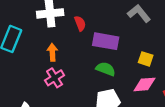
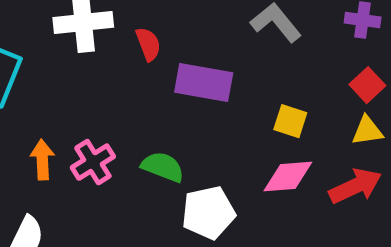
orange arrow: (52, 52) -> (42, 160), moved
green semicircle: (106, 69) -> (163, 167), moved

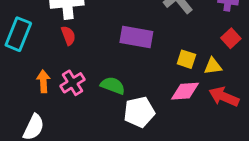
red semicircle: (148, 44) -> (68, 36), moved
yellow triangle: (367, 131) -> (213, 66), moved
red arrow: (355, 186) -> (224, 97), turned -132

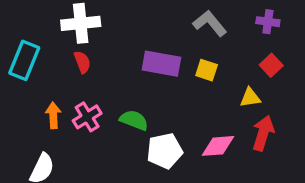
yellow square: (186, 59) -> (207, 70), moved
pink diamond: (185, 91) -> (218, 146), moved
red arrow: (224, 97) -> (263, 133), turned 84

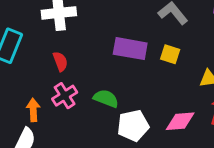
red semicircle: (82, 62) -> (60, 61), moved
orange arrow: (53, 115) -> (33, 110), moved

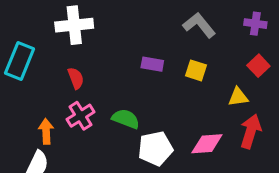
purple rectangle: (130, 49) -> (152, 64), size x0.6

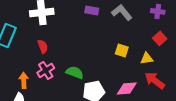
purple rectangle: (152, 64) -> (92, 10), moved
yellow square: (196, 70) -> (122, 50), moved
red arrow: (251, 131) -> (155, 80), turned -70

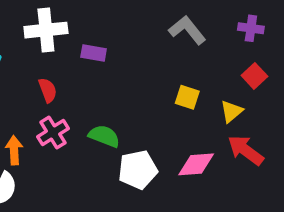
purple rectangle: (92, 10) -> (94, 53), moved
yellow triangle: (147, 58) -> (231, 111), turned -32

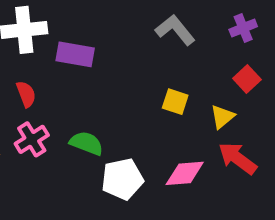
purple cross: (251, 28) -> (243, 28), turned -30
purple rectangle: (94, 53) -> (75, 54), size x1.4

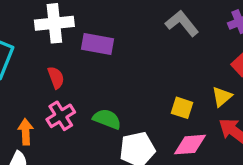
yellow square: (175, 102) -> (182, 108), moved

